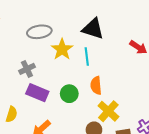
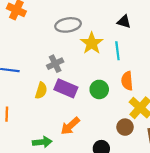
black triangle: (93, 29) -> (124, 22), size x0.6
yellow semicircle: (11, 114) -> (41, 91), moved

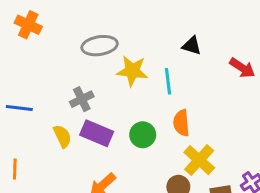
black triangle: (124, 22) -> (192, 46), moved
yellow star: (92, 43) -> (132, 71), turned -30
yellow semicircle: (41, 91) -> (62, 136), turned -42

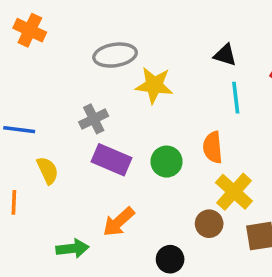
cyan line: (168, 81) -> (236, 98), moved
yellow semicircle: (62, 136) -> (48, 170), moved

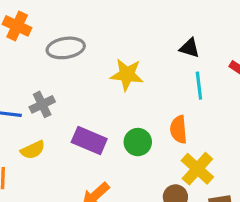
gray ellipse: (115, 55) -> (66, 48), moved
gray cross: (94, 119) -> (42, 104), moved
yellow semicircle: (48, 170) -> (33, 150), turned 90

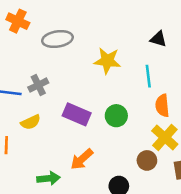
cyan line: (199, 86) -> (148, 76), moved
orange semicircle: (179, 129) -> (162, 105), moved

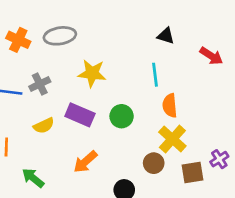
orange cross: (18, 21) -> (18, 40), moved
yellow star: (107, 61) -> (92, 73), moved
yellow semicircle: (31, 122) -> (44, 126), moved
green arrow: (49, 178) -> (33, 178), moved, turned -135

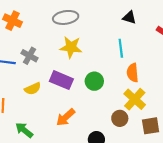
gray ellipse: (60, 36) -> (66, 17), moved
gray cross: (40, 84) -> (29, 56), turned -35

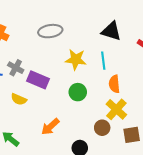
black triangle: (129, 17) -> (111, 31), size x1.5
yellow star: (71, 47) -> (76, 60), moved
purple rectangle: (61, 80) -> (38, 80), moved
yellow semicircle: (33, 89) -> (19, 99), turned 49

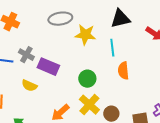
black triangle: (111, 31) -> (120, 19), turned -30
yellow star: (76, 60) -> (85, 35), moved
yellow cross: (116, 109) -> (89, 105), moved

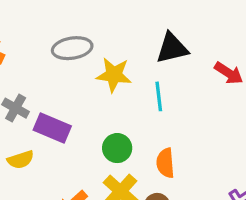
orange semicircle: (123, 71) -> (165, 163), moved
yellow semicircle: (29, 86) -> (21, 160), turned -42

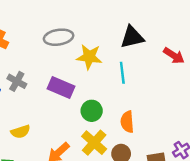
purple rectangle: (52, 128) -> (61, 87), moved
yellow semicircle: (21, 160) -> (21, 132), moved

